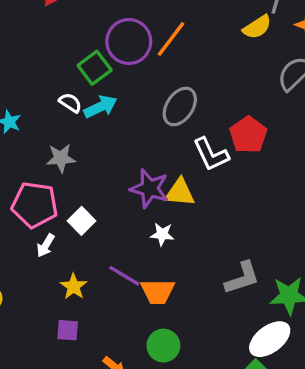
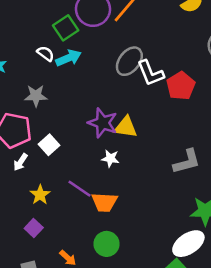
white L-shape: (211, 154) -> (151, 73), moved
gray L-shape: (242, 278) -> (187, 162), moved
purple square: (68, 330) -> (34, 228), turned 36

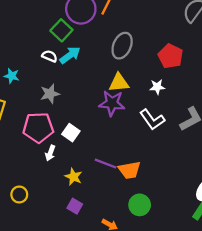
white L-shape: (151, 73) -> (152, 120), moved
yellow triangle: (126, 127) -> (119, 83), moved
white star: (110, 158) -> (157, 87), moved

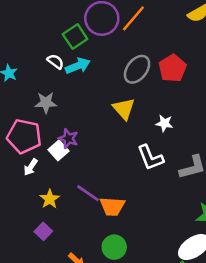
red pentagon: (171, 56) -> (173, 68), moved
yellow triangle: (119, 83) -> (124, 109), turned 40
purple star: (112, 103) -> (68, 138), moved, size x0.7

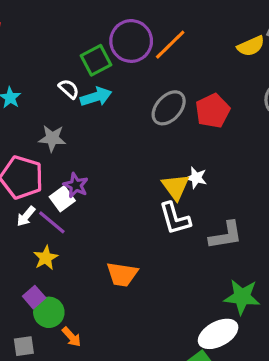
yellow triangle: (124, 109) -> (176, 187), moved
purple line: (88, 193) -> (52, 222), moved
green circle: (114, 247) -> (49, 312), moved

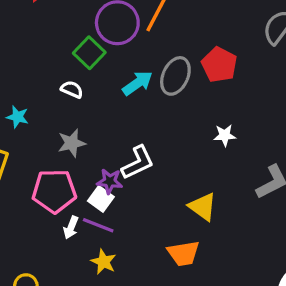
cyan arrow: (96, 97) -> (138, 83), moved
yellow triangle: (176, 187) -> (203, 207), moved
white L-shape: (175, 218) -> (138, 163), moved, turned -81

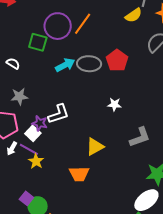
green square: (89, 53) -> (38, 42), turned -36
gray ellipse: (175, 76) -> (89, 64), turned 60
white semicircle: (72, 89) -> (13, 64), moved
yellow triangle: (203, 207) -> (95, 147), turned 48
yellow star: (104, 262) -> (36, 161), moved

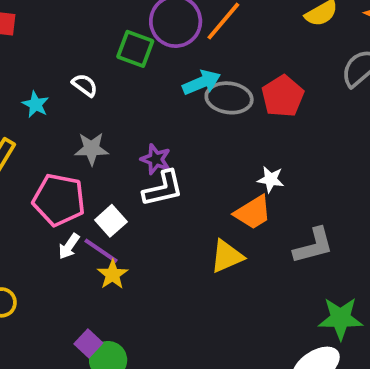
cyan arrow: (65, 65) -> (202, 82), moved
purple star: (40, 123) -> (156, 159), moved
orange trapezoid: (79, 174) -> (253, 212), moved, turned -35

